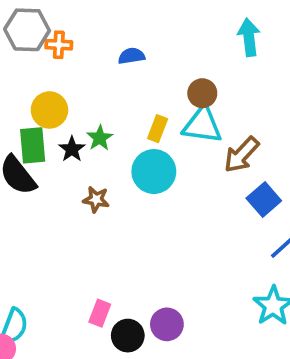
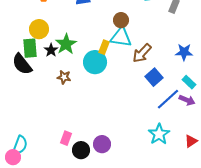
yellow rectangle: (158, 129) -> (104, 47), moved
green star: (100, 138) -> (66, 44), size x1.5

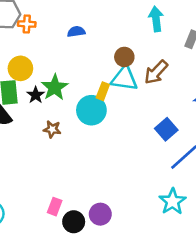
brown arrow: (142, 53) -> (156, 72), moved

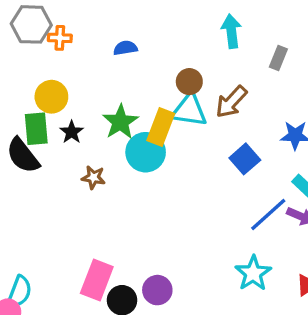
green star: (55, 87) -> (120, 122), moved
yellow rectangle: (103, 91) -> (161, 127), size x1.5
blue square: (166, 129) -> (245, 159), moved
pink rectangle: (55, 207) -> (97, 280), size x1.6

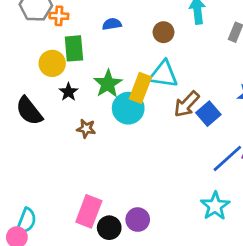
brown circle: (189, 82) -> (164, 32), moved
brown arrow: (231, 102) -> (187, 104), moved
green rectangle: (36, 129) -> (74, 48), moved

